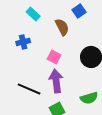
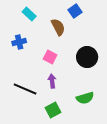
purple arrow: (56, 81) -> (52, 81), size x0.6

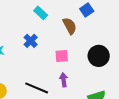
blue cross: (19, 42) -> (31, 41), turned -32
pink square: (50, 57) -> (62, 56), turned -32

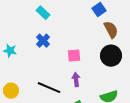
cyan rectangle: (41, 13) -> (43, 13), moved
brown semicircle: (70, 26) -> (111, 30), moved

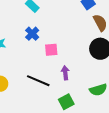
pink square: (74, 56) -> (51, 50), moved

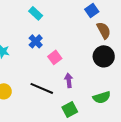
pink square: (51, 50) -> (55, 57), turned -32

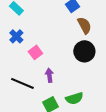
green semicircle: (102, 97) -> (74, 98), moved

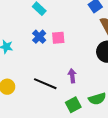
pink square: (35, 52) -> (58, 38), moved, turned 32

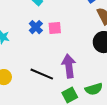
purple arrow: (72, 76) -> (69, 66), size x1.6

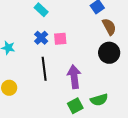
black line: (42, 74) -> (44, 69), moved, turned 60

